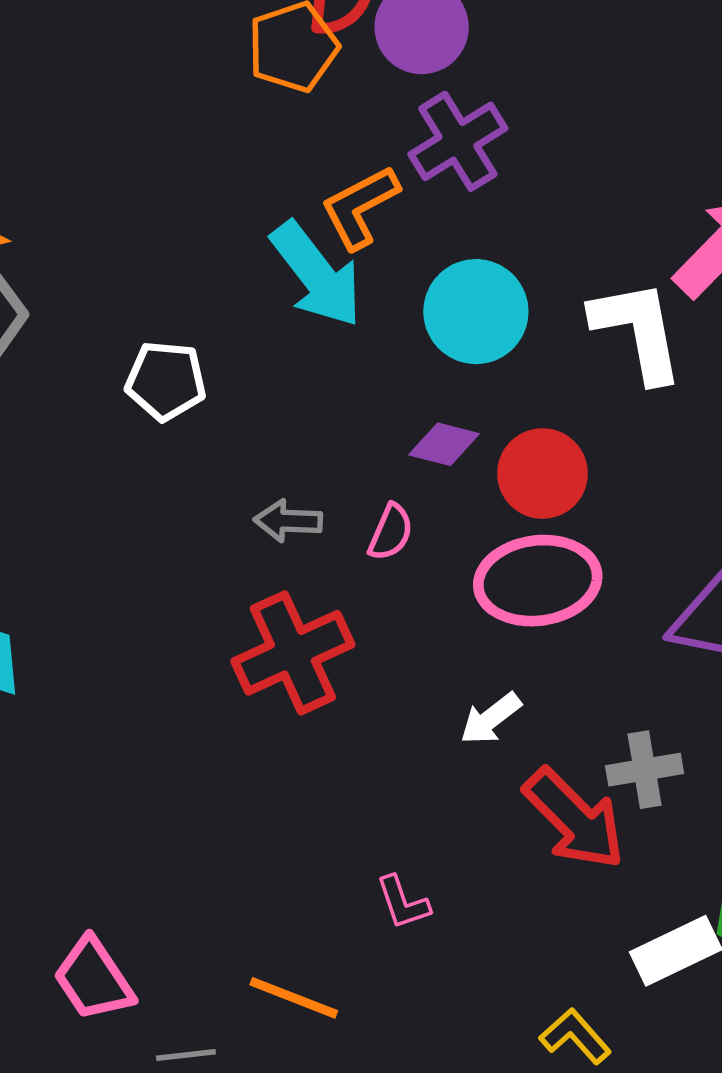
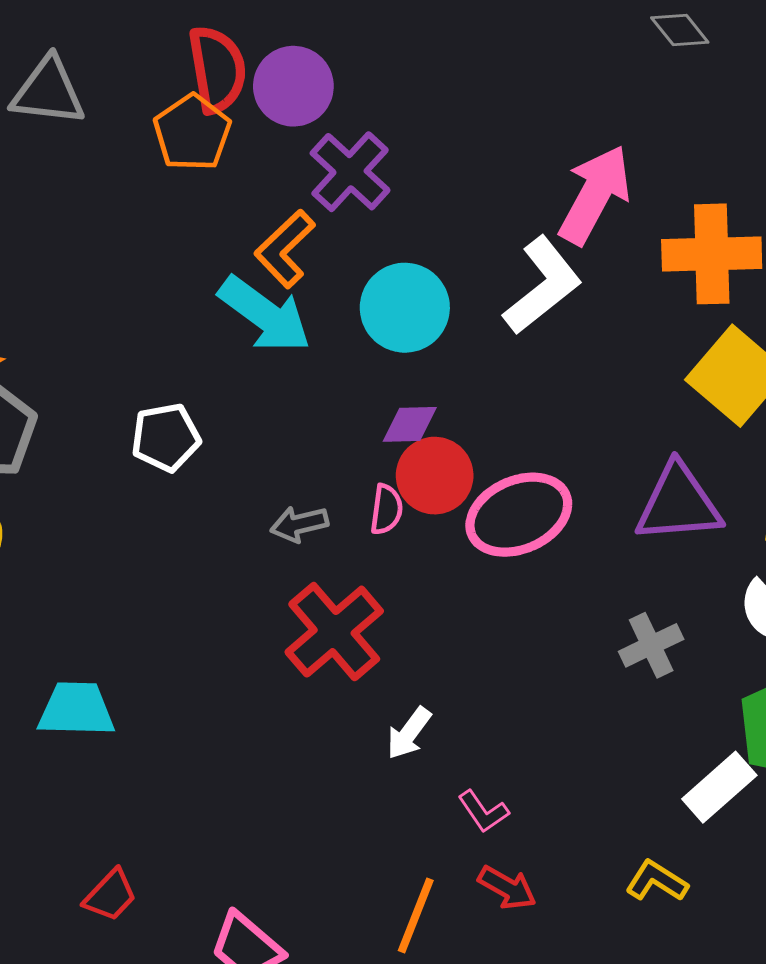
white L-shape: (638, 331) -> (543, 286), turned 78
red circle: (542, 474) -> (435, 476), moved
white arrow: (491, 719) -> (409, 733), moved
red arrow: (574, 819) -> (507, 888), moved, size x0.6
orange line: (294, 998) -> (416, 915), turned -74

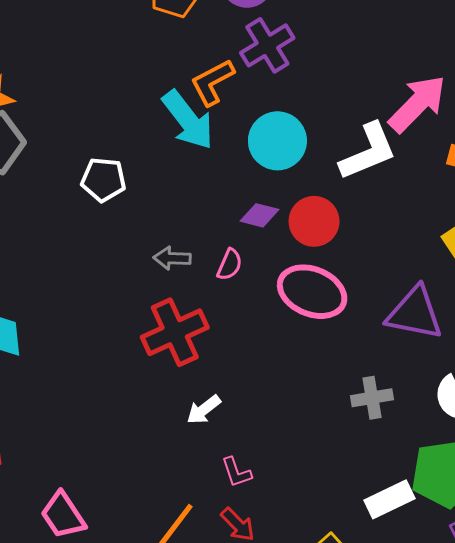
red circle: (435, 476) -> (314, 221), moved
pink ellipse: (519, 515) -> (312, 292), turned 30

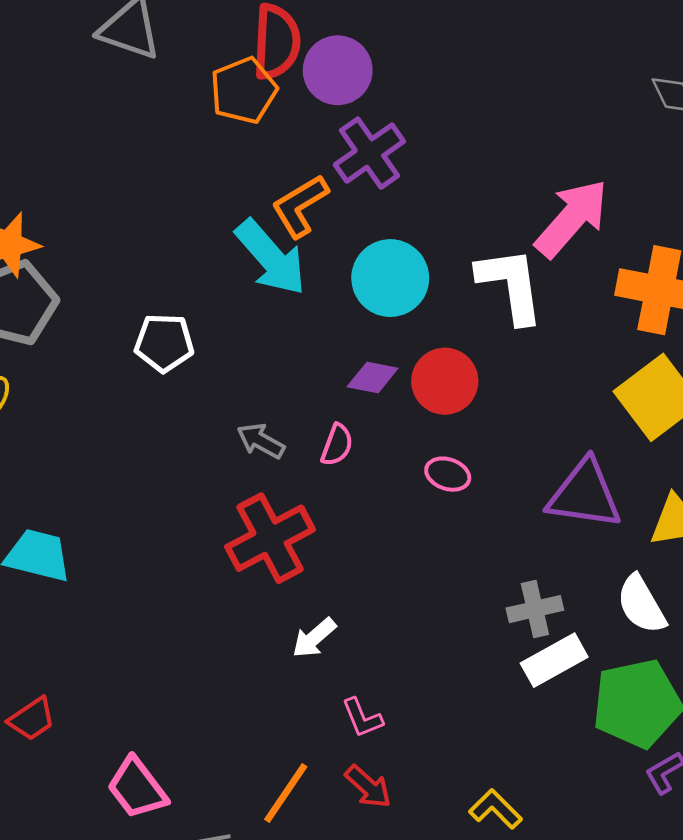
white L-shape: (368, 152) -> (511, 285), turned -72
gray arrow: (172, 258) -> (261, 441), turned 30
pink ellipse: (312, 292) -> (448, 474), size x0.5
white rectangle: (390, 499) -> (554, 660), moved

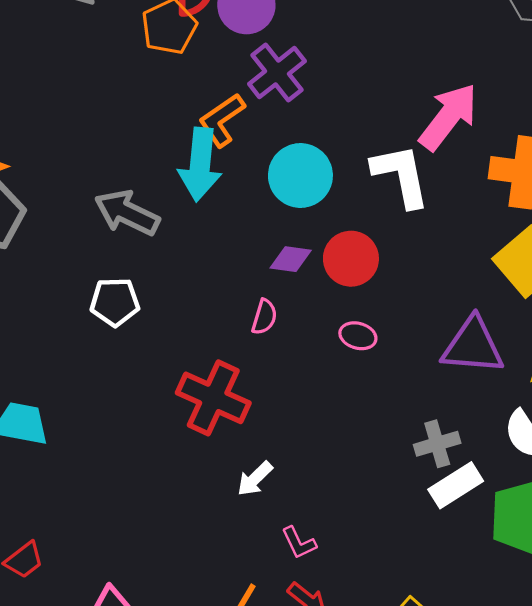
cyan arrow: (271, 258) -> (200, 164), turned 50
white pentagon: (164, 343) -> (115, 302), moved
gray arrow: (261, 441) -> (127, 213), moved, size x1.6
red cross: (270, 538) -> (213, 398), turned -34

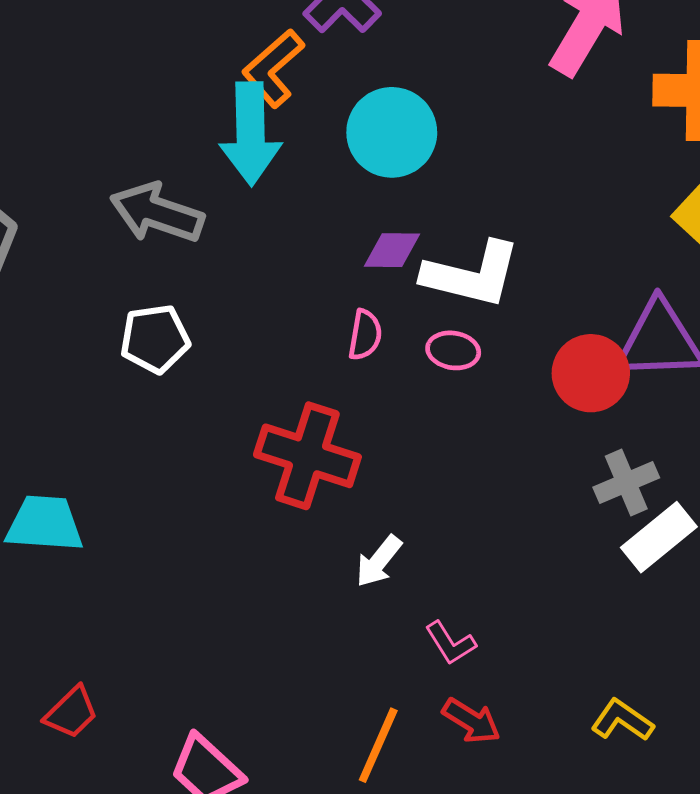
white L-shape: (401, 175) -> (472, 275), moved, turned 122
red circle: (351, 259) -> (591, 373), moved
pink ellipse: (358, 336) -> (453, 350), moved

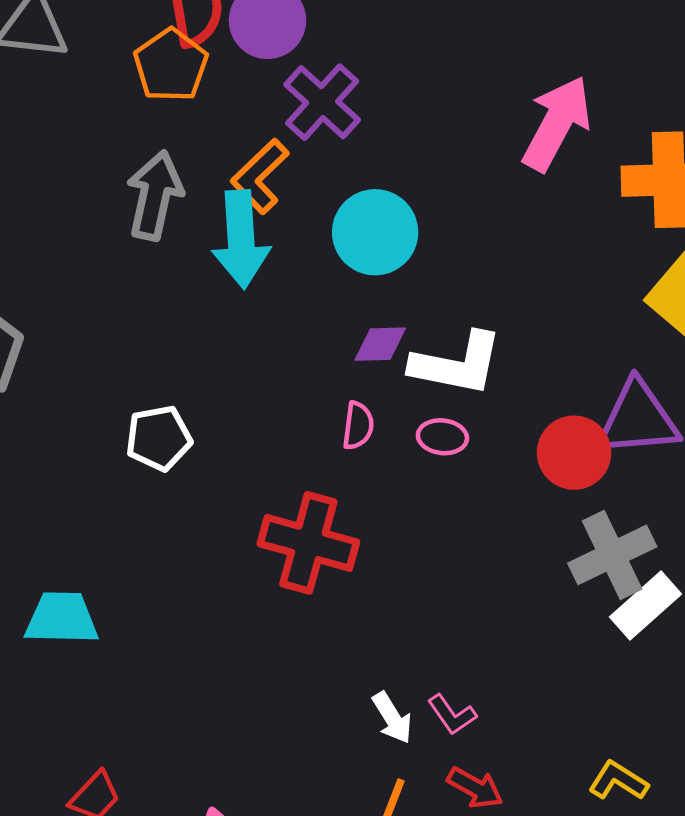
gray arrow: (157, 213) -> (155, 195), moved, turned 86
gray cross: (626, 482) -> (612, 555), size x1.4
white arrow: (379, 561) -> (392, 718), moved, turned -68

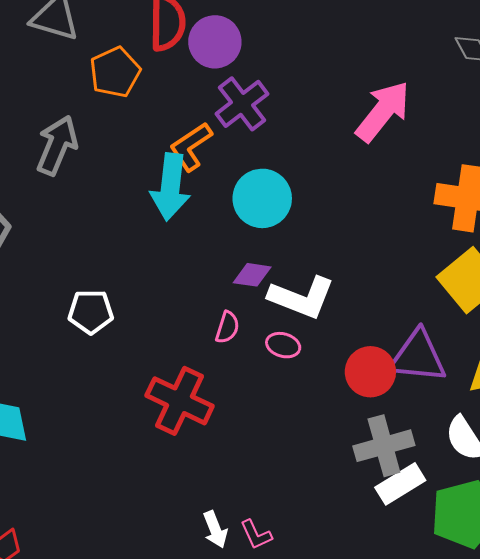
orange pentagon: (171, 65) -> (115, 72), moved
pink arrow: (557, 123) -> (383, 111), moved
gray arrow: (155, 195) -> (57, 145), moved

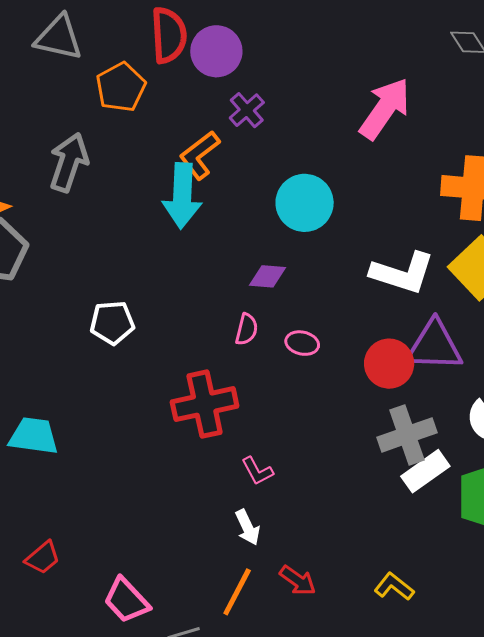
purple cross: (242, 104) -> (247, 110), size x0.7
cyan circle: (262, 198) -> (305, 203), moved
white L-shape: (302, 297) -> (402, 273), moved
red cross: (180, 401) -> (205, 404), turned -34
pink L-shape: (256, 535) -> (257, 471), moved

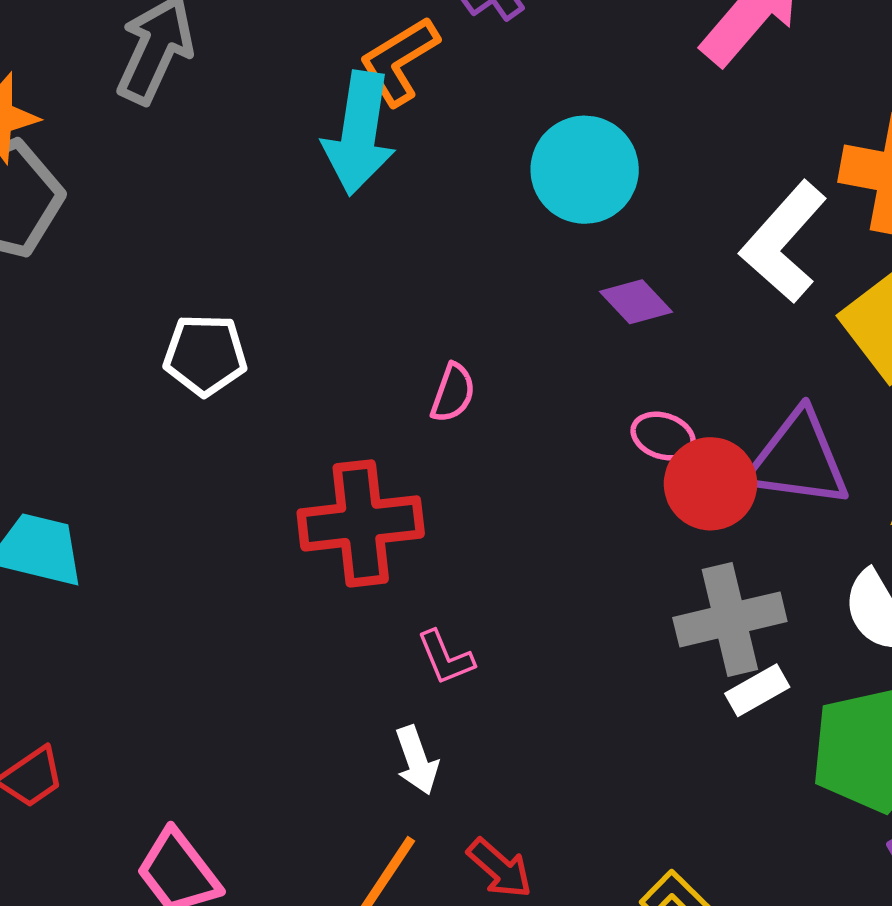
white L-shape: (402, 273) -> (784, 242), moved, turned 108
purple diamond: (267, 276) -> (636, 302), moved, turned 36
pink ellipse: (302, 343) -> (663, 436), moved
white rectangle: (425, 471) -> (757, 690), size x0.7

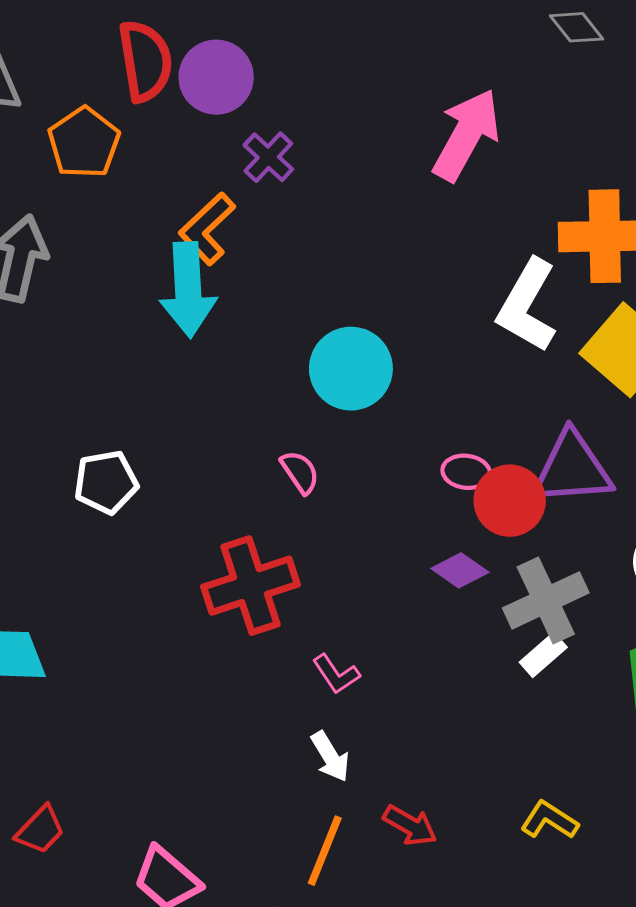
cyan circle: (585, 170) -> (351, 369), moved
purple diamond: (636, 302) -> (460, 570), moved
pink semicircle: (453, 393) -> (300, 472), turned -42
white rectangle: (757, 690) -> (543, 655), moved

